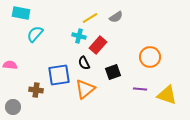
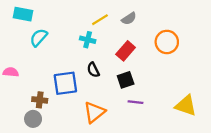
red rectangle: (98, 45) -> (126, 51), moved
orange circle: (150, 57) -> (167, 42), moved
orange triangle: (85, 89) -> (94, 112), moved
purple line: (140, 89) -> (136, 102), moved
gray circle: (13, 107) -> (33, 119), moved

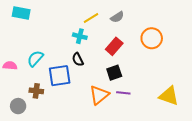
cyan semicircle: (39, 38) -> (35, 58), moved
black semicircle: (93, 70) -> (78, 59), moved
orange triangle: (94, 112) -> (99, 95), moved
gray circle: (33, 119) -> (18, 106), moved

